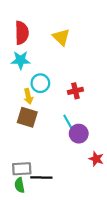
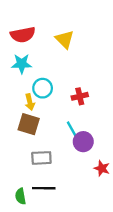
red semicircle: (22, 33) -> (23, 35), turned 80
gray rectangle: (22, 169) -> (41, 158), moved

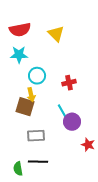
yellow arrow: (30, 102) -> (31, 95), moved

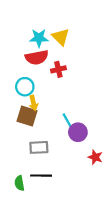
red semicircle: (20, 30) -> (37, 57), moved
cyan star: (19, 55) -> (39, 38), moved
cyan circle: (37, 76) -> (25, 87), moved
red cross: (69, 83) -> (58, 69), moved

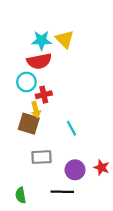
red cross: (58, 69) -> (44, 95), moved
cyan circle: (25, 87) -> (26, 82), moved
purple circle: (78, 132) -> (75, 170), moved
black line: (41, 176) -> (62, 192), moved

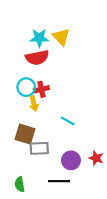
cyan circle: (26, 82) -> (26, 87), moved
brown square: (29, 124) -> (25, 134), moved
cyan line: (72, 128) -> (68, 121), turned -32

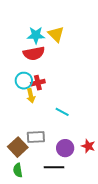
brown square: (25, 134) -> (18, 147), moved, turned 30

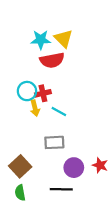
red semicircle: (34, 53) -> (52, 60), moved
cyan line: (62, 112) -> (59, 112), moved
gray rectangle: (36, 137) -> (54, 142), moved

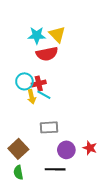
cyan line: (59, 112) -> (44, 95), moved

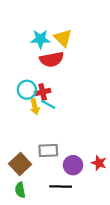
gray rectangle: (49, 127) -> (48, 151), moved

